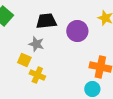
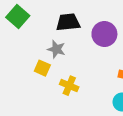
yellow cross: (37, 75) -> (69, 86), moved

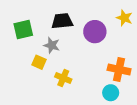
green square: (18, 16) -> (23, 30), moved, turned 36

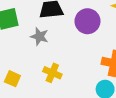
yellow square: (39, 62) -> (12, 79), moved

